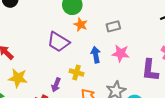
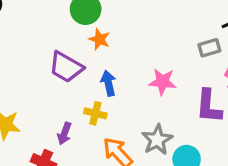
gray rectangle: (113, 26) -> (209, 48), moved
blue arrow: (96, 55) -> (108, 83), moved

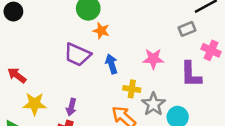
yellow cross: (95, 113) -> (132, 89), moved
purple arrow: (64, 133) -> (71, 107), moved

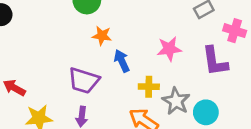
orange star: (101, 31) -> (102, 36), moved
purple trapezoid: (77, 55) -> (84, 81), moved

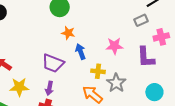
pink cross: (235, 31) -> (161, 37), turned -35
cyan circle: (206, 112) -> (154, 92), moved

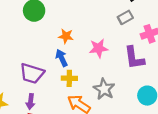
orange star: (68, 33) -> (66, 36), moved
yellow cross: (98, 71) -> (69, 78), moved

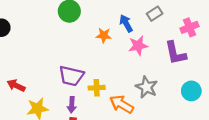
gray rectangle: (125, 17) -> (155, 14), moved
blue arrow: (62, 58) -> (126, 23), moved
yellow cross: (69, 78) -> (97, 88), moved

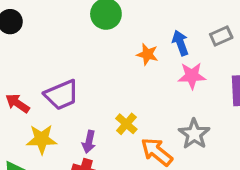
purple trapezoid: (71, 76) -> (61, 95), moved, turned -45
yellow cross: (97, 88) -> (126, 124), turned 35

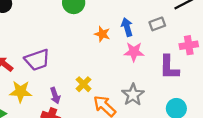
purple arrow: (89, 142) -> (55, 96), turned -35

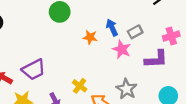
gray rectangle: (157, 24) -> (135, 32), moved
pink star: (134, 52) -> (122, 49), turned 30
purple L-shape: (169, 67) -> (156, 59), turned -85

